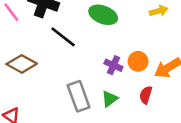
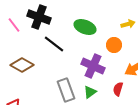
orange circle: (138, 61) -> (114, 45), moved
purple cross: (113, 65) -> (93, 66), size x1.6

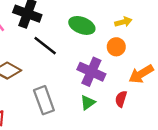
yellow arrow: (128, 24) -> (123, 22), moved
gray rectangle: (66, 90) -> (44, 100), moved

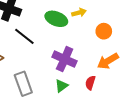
yellow arrow: (123, 22) -> (79, 13), moved
orange circle: (116, 47) -> (104, 31), moved

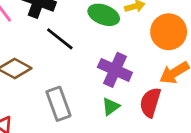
orange circle: (104, 31) -> (169, 32), size x1.6
red semicircle: (90, 83) -> (150, 102), size x1.5

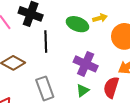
black line: (60, 39) -> (46, 42), turned 50

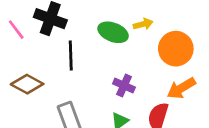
purple cross: (86, 64) -> (124, 85), size x0.7

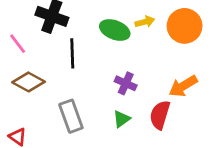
pink line: (16, 30) -> (18, 44), moved
orange circle: (176, 49) -> (185, 26), moved

